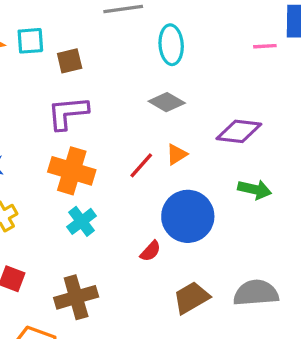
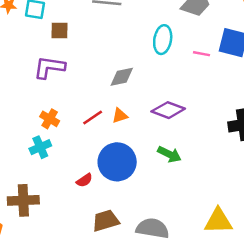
cyan ellipse: (171, 45) -> (163, 40), moved
gray diamond: (167, 102) -> (122, 77), turned -55
orange cross: (72, 171) -> (50, 119), moved, size x0.6

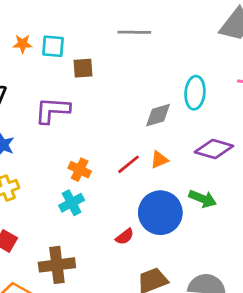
cyan ellipse: (163, 40) -> (195, 93), moved
purple L-shape: (49, 67) -> (52, 110), moved
green arrow: (169, 154) -> (203, 199), moved

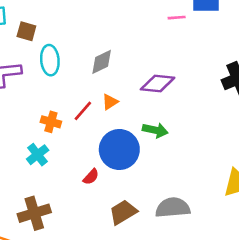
brown square: (83, 68) -> (26, 31), turned 30
cyan ellipse: (195, 93) -> (50, 60), moved
orange cross: (80, 170) -> (51, 122), moved

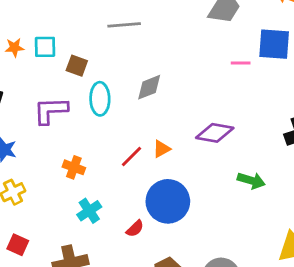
gray diamond: (102, 62) -> (149, 87), moved
orange cross: (51, 122) -> (74, 167), moved
green arrow: (155, 130) -> (251, 181), moved
cyan cross: (38, 155) -> (89, 211), moved

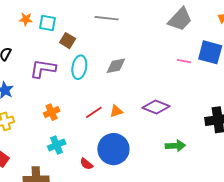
orange cross: (74, 167) -> (52, 112), turned 35
green arrow: (251, 181) -> (175, 146), turned -30
red semicircle: (135, 229) -> (86, 164), turned 72

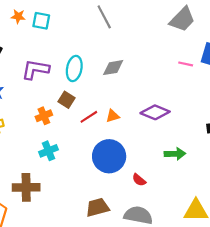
gray line: (107, 18) -> (104, 17), turned 55
brown square: (68, 41) -> (67, 100), moved
red semicircle: (86, 164) -> (139, 180), moved

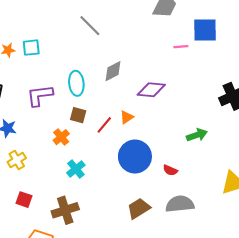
purple diamond: (155, 112) -> (151, 90), moved

